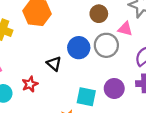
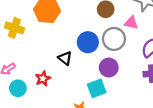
purple circle: (114, 88) -> (109, 68), moved
cyan square: (86, 97) -> (97, 88), turned -30

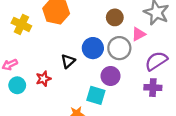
pink triangle: (131, 23) -> (139, 34), turned -48
black triangle: (65, 58) -> (68, 61), turned 32
cyan square: (97, 88) -> (96, 95), turned 30

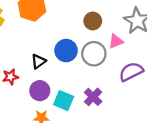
purple circle: (111, 76) -> (40, 91), moved
purple cross: (153, 88) -> (93, 97), moved, turned 35

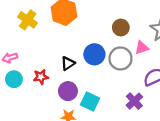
purple cross: (93, 97) -> (134, 101), moved

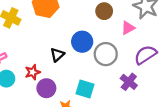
gray circle: (120, 58) -> (106, 54), moved
purple circle: (68, 91) -> (46, 88), moved

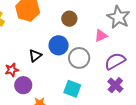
brown circle: (104, 11) -> (69, 19), moved
purple cross: (129, 82) -> (115, 85), moved
cyan square: (85, 89) -> (72, 89), moved

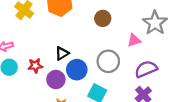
blue circle: (59, 45) -> (77, 70), moved
purple circle: (23, 85) -> (56, 80), moved

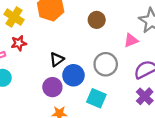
red star: (35, 66) -> (19, 43), moved

